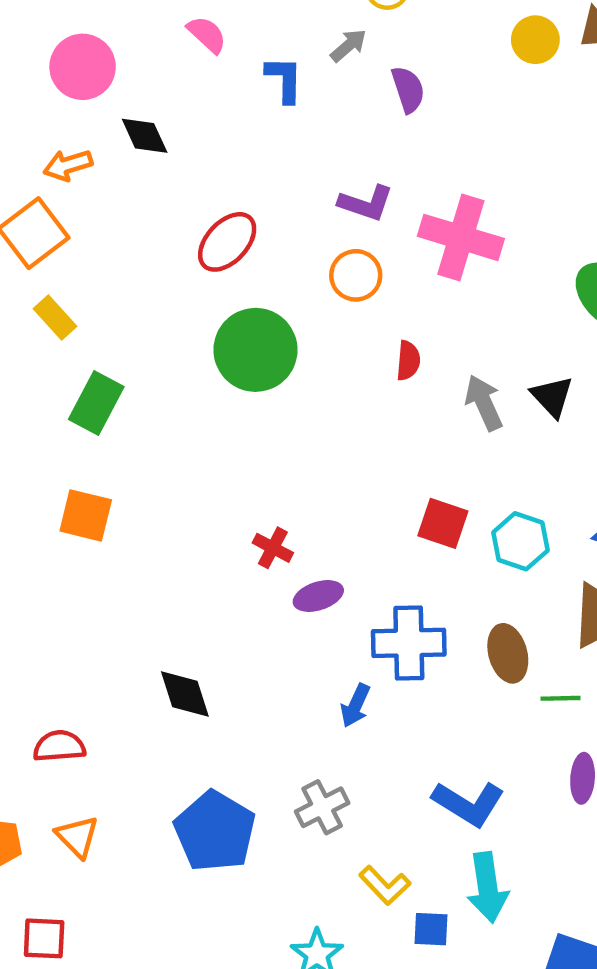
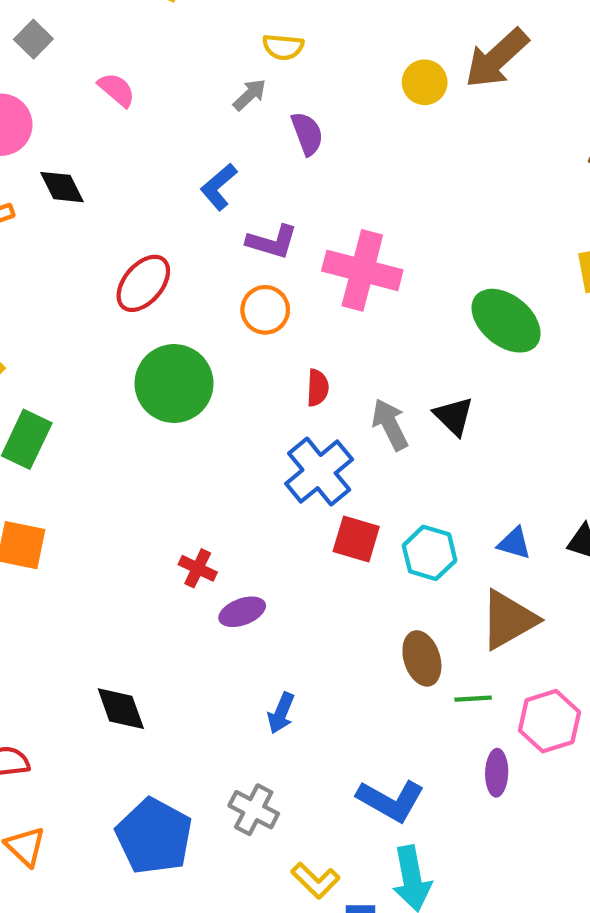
blue L-shape: (284, 79) -> (219, 187), moved, turned -129
blue cross: (409, 643) -> (319, 472), moved, turned -36
gray cross: (322, 807) -> (254, 810), turned -33

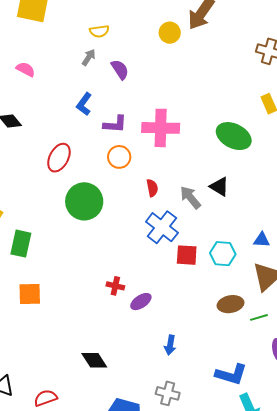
brown ellipse: (422, 658) -> (231, 304), turned -70

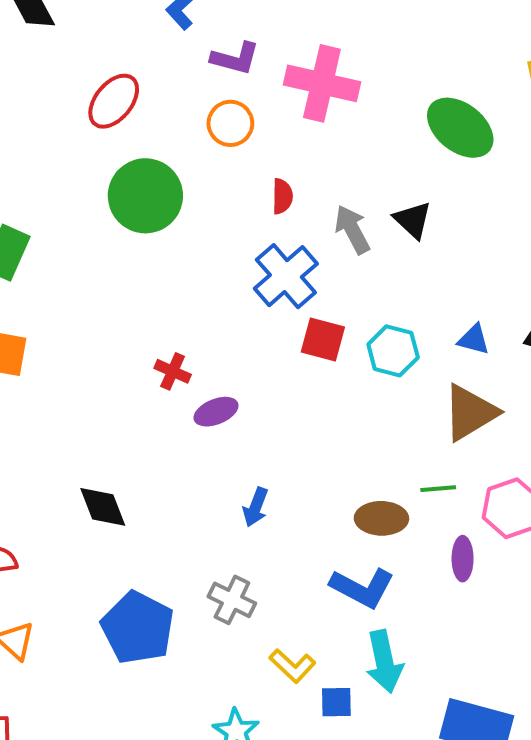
brown ellipse: (231, 304) -> (381, 518), moved

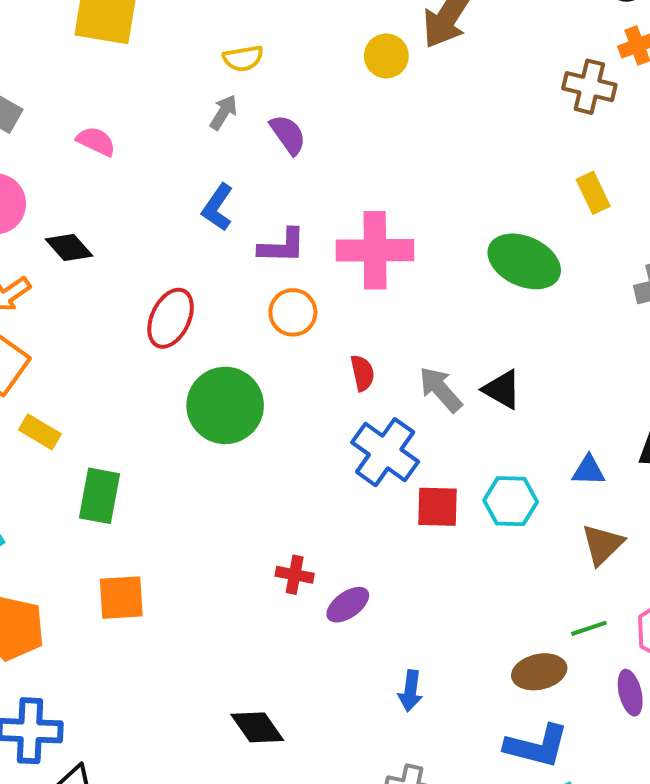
black triangle: (413, 220) -> (502, 389), moved
brown triangle: (470, 413) -> (602, 544), size x0.7

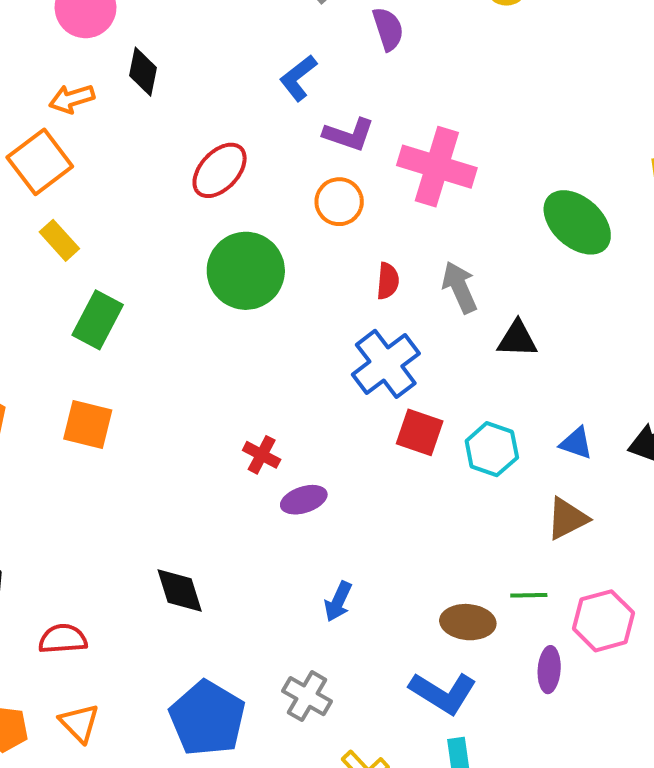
black diamond: (69, 247) -> (143, 72), turned 36
gray arrow: (440, 389) -> (460, 287), moved
black triangle: (502, 389) -> (517, 339), turned -45

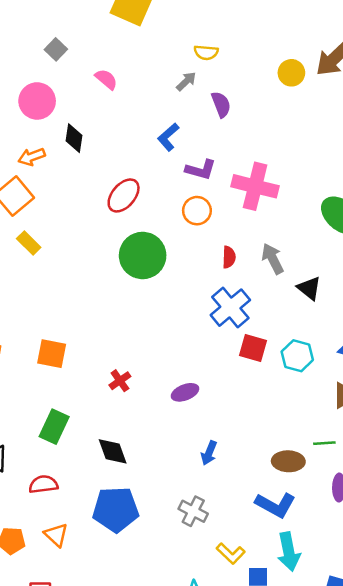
green rectangle: (98, 320) -> (54, 427), moved
black triangle: (517, 339) -> (309, 288), turned 40
red cross: (262, 455) -> (120, 381), moved, turned 30
blue pentagon: (207, 718) -> (116, 509), moved, turned -30

